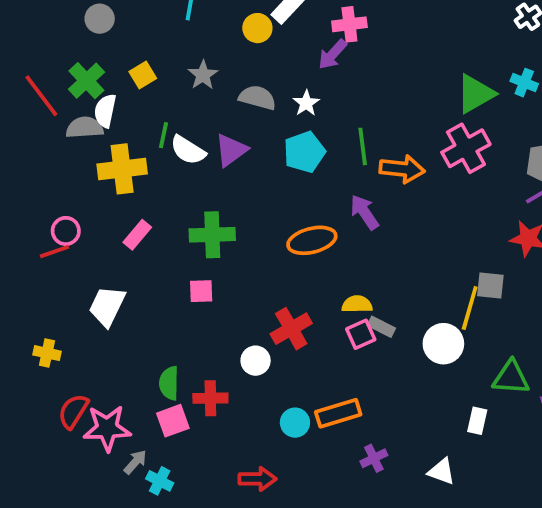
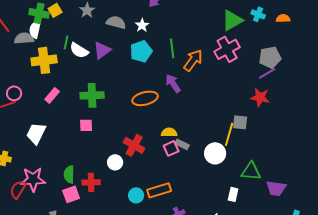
green cross: (86, 81) -> (39, 13), moved, turned -36
orange arrow: (402, 169) -> (193, 60), turned -60
red cross: (291, 329) -> (134, 145), turned -30
pink star: (107, 428) -> (33, 179), moved

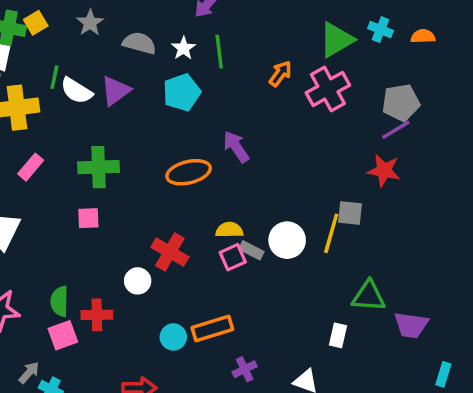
green line: (172, 48) -> (219, 52), moved
orange arrow: (193, 60) -> (280, 74), moved, size x0.7
white circle: (215, 153) -> (287, 240), moved

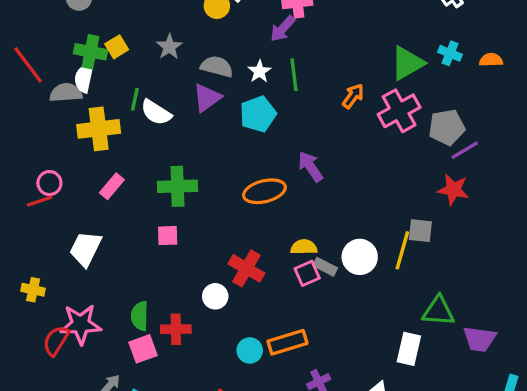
purple triangle: (116, 91) -> (207, 98), moved
gray pentagon: (401, 103) -> (447, 127), moved
white rectangle: (338, 335) -> (409, 349), size x1.4

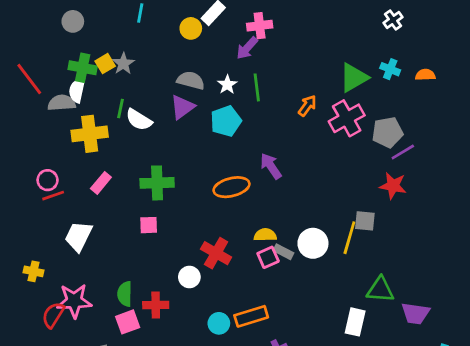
gray star: (169, 47) -> (123, 64), moved
red line: (40, 201) -> (53, 196), moved

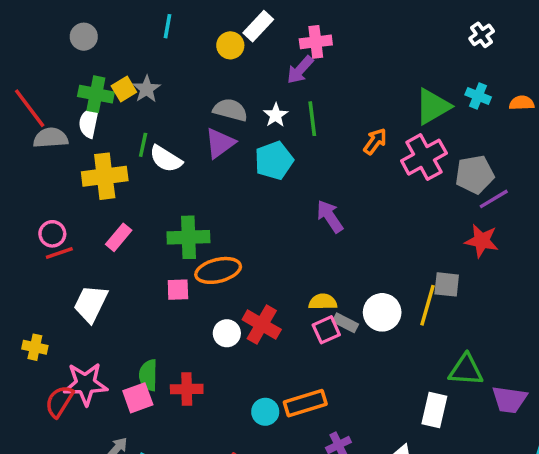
gray semicircle: (62, 103) -> (51, 138), moved
orange ellipse: (232, 187) -> (218, 270), moved
white circle: (189, 277) -> (227, 333), moved
pink square: (128, 322) -> (138, 398), moved

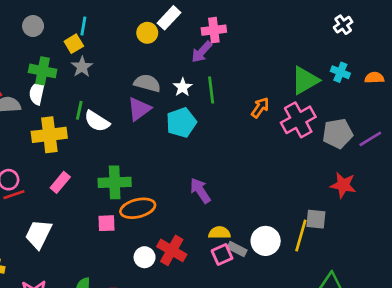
cyan line: (167, 26) -> (83, 26), moved
yellow square: (124, 89) -> (74, 44), moved
purple line: (494, 199) -> (370, 139), moved
purple arrow: (330, 216) -> (200, 191), moved

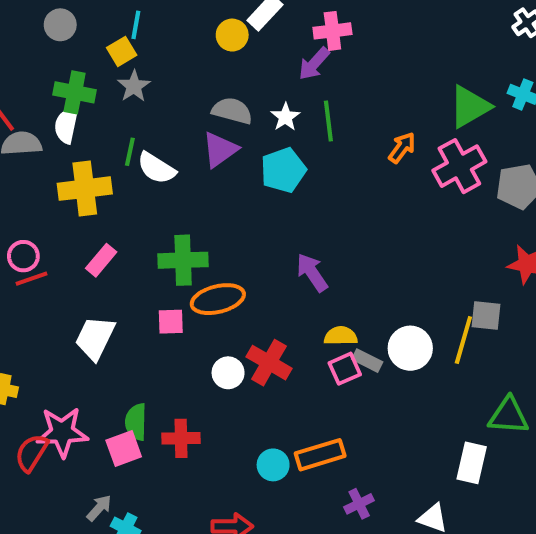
white trapezoid: (38, 234) -> (95, 338), moved

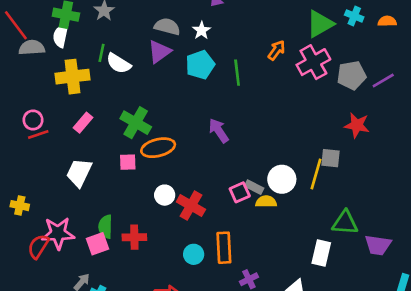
green line: (328, 121) -> (237, 73), moved
green cross: (183, 260) -> (136, 123), turned 32
yellow semicircle: (341, 336) -> (266, 202), moved
red cross: (269, 363) -> (191, 206), moved
orange rectangle: (320, 455) -> (224, 248), turned -76

